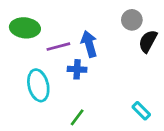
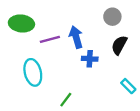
black semicircle: (148, 41) -> (119, 45), moved
blue cross: (77, 69) -> (90, 59), moved
cyan rectangle: (141, 111) -> (128, 86), moved

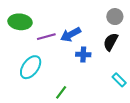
gray circle: (112, 17) -> (115, 17), moved
blue arrow: (76, 37) -> (71, 34), turned -102
cyan ellipse: (33, 72) -> (31, 67), turned 50

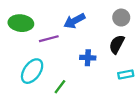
blue arrow: (71, 34) -> (74, 21), moved
cyan rectangle: (119, 80) -> (126, 74), moved, turned -56
green line: (61, 92) -> (60, 87), moved

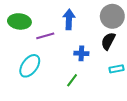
gray circle: (121, 18) -> (112, 16), size x1.5
blue arrow: (74, 21) -> (69, 19), turned 120
green line: (60, 87) -> (72, 80), moved

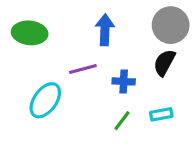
purple line: (45, 36) -> (83, 69), moved
cyan rectangle: (116, 69) -> (161, 114), moved
green line: (72, 80) -> (122, 121), moved

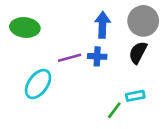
blue arrow: (105, 30) -> (102, 25), moved
blue cross: (124, 81) -> (97, 56), moved
green line: (122, 121) -> (114, 110), moved

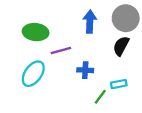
green ellipse: (25, 27) -> (36, 32), moved
blue cross: (97, 56) -> (85, 70), moved

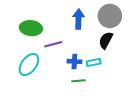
cyan rectangle: (119, 84) -> (94, 62), moved
green line: (100, 97) -> (78, 81), moved, turned 48

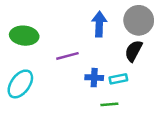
green ellipse: (31, 28) -> (24, 36), moved
cyan ellipse: (29, 65) -> (20, 84), moved
green line: (78, 81) -> (109, 104), moved

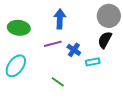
blue arrow: (99, 24) -> (60, 19), moved
blue cross: (94, 78) -> (74, 50), moved, turned 32
green line: (109, 104) -> (58, 82), moved, turned 40

